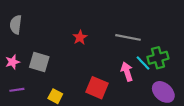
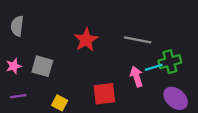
red star: (80, 37) -> (86, 40), size x1.5
cyan line: (143, 63) -> (154, 67), turned -63
red square: (97, 88) -> (104, 94), turned -30

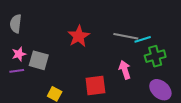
pink star: (14, 66) -> (19, 54), moved
cyan line: (154, 67) -> (143, 39), moved
purple line: (18, 96) -> (17, 71), moved

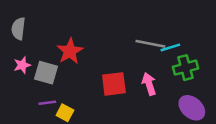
red star: (79, 36) -> (70, 51), moved
purple line: (17, 71) -> (47, 103), moved
red square: (95, 86) -> (114, 84), moved

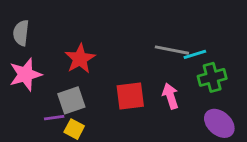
pink star: (22, 65) -> (25, 74), size x1.6
gray square: (46, 73) -> (71, 100), moved, turned -35

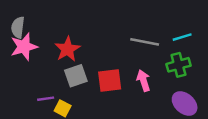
cyan line: (195, 54) -> (182, 37), moved
pink star: (25, 74) -> (24, 47), moved
gray square: (71, 100) -> (76, 76), moved

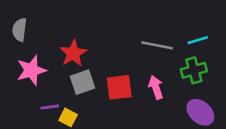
pink star: (24, 47) -> (31, 70), moved

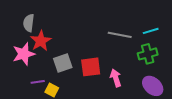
gray semicircle: (20, 30) -> (29, 23), moved
red star: (73, 53) -> (41, 41), moved
pink arrow: (156, 87) -> (116, 78), moved

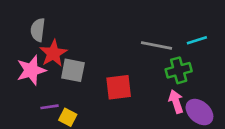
green cross: (148, 54) -> (179, 70), moved
gray square: (63, 63) -> (73, 70), moved, turned 30
pink arrow: (116, 78) -> (176, 102), moved

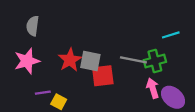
gray line: (156, 45) -> (133, 60), moved
red star: (53, 53) -> (70, 60), moved
gray square: (73, 70) -> (90, 61), moved

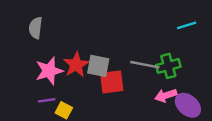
cyan line: (171, 35) -> (187, 25), moved
pink star: (27, 61) -> (49, 71), moved
pink arrow: (153, 88) -> (166, 95), turned -90

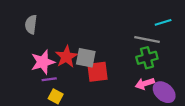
gray line: (145, 65) -> (147, 39), moved
purple line: (47, 100) -> (49, 79), moved

